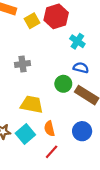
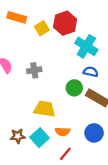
cyan cross: (77, 41) -> (86, 46), size x1.5
orange semicircle: (49, 129) -> (63, 132), turned -72

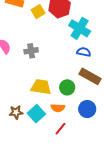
green circle: (74, 88) -> (67, 87), moved

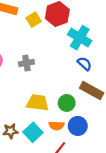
blue semicircle: (84, 52) -> (84, 64), turned 32
blue circle: (87, 109) -> (78, 126), moved

